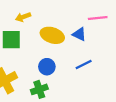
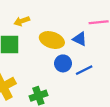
blue circle: (47, 67) -> (63, 63), moved

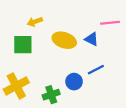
blue circle: (63, 63) -> (74, 82), moved

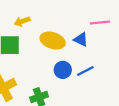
blue circle: (74, 82) -> (63, 70), moved

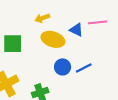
yellow arrow: (22, 21) -> (42, 18), moved
blue triangle: (81, 39) -> (76, 30), moved

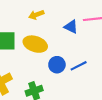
yellow ellipse: (53, 39) -> (35, 44), moved

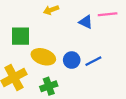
yellow ellipse: (35, 44) -> (43, 57), moved

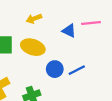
yellow ellipse: (43, 57) -> (33, 47), moved

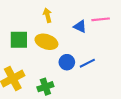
yellow arrow: (34, 19) -> (47, 15), turned 96

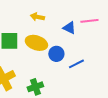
yellow arrow: (47, 15) -> (37, 17), turned -64
blue circle: (67, 62) -> (56, 54), moved

